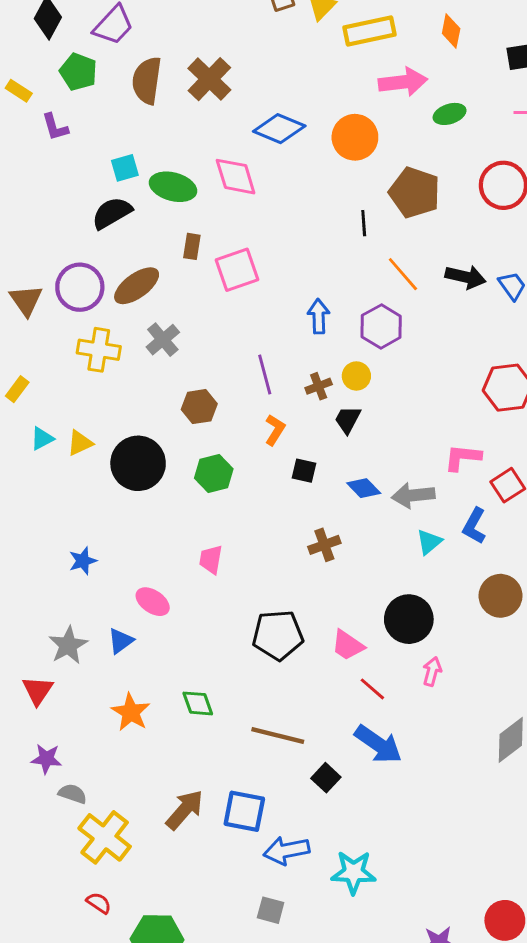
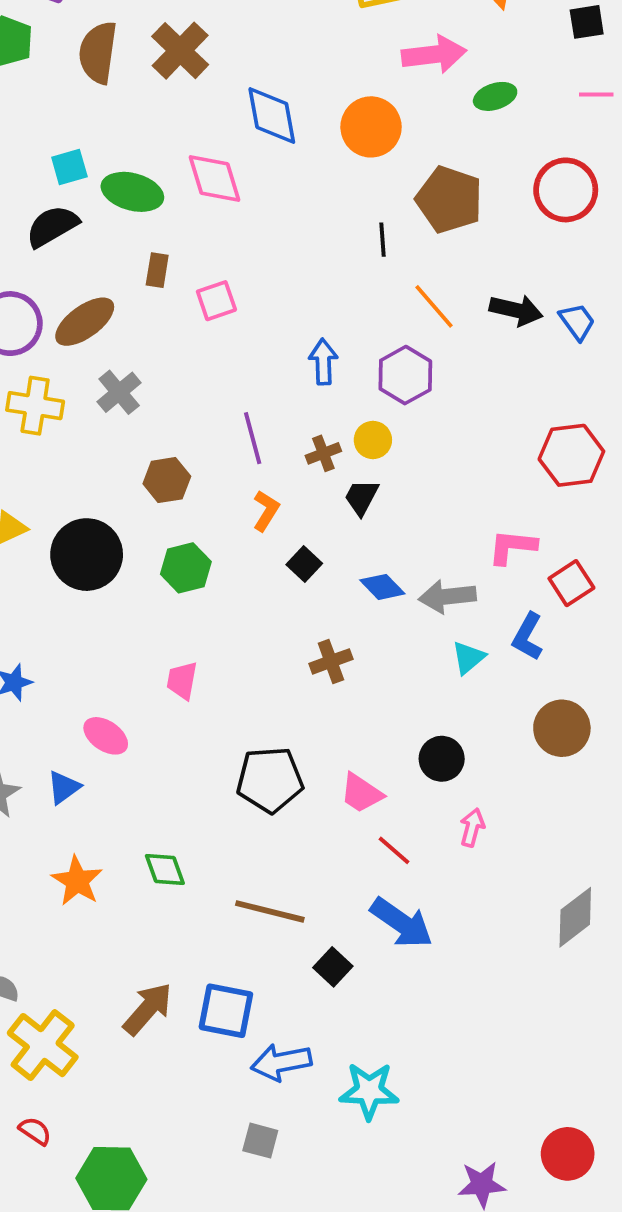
blue diamond: (279, 129) -> (272, 115), turned 57
pink square: (237, 270) -> (216, 301), size x0.7
black square: (304, 471) -> (304, 564), turned 30
black circle: (409, 619) -> (442, 759), size x0.7

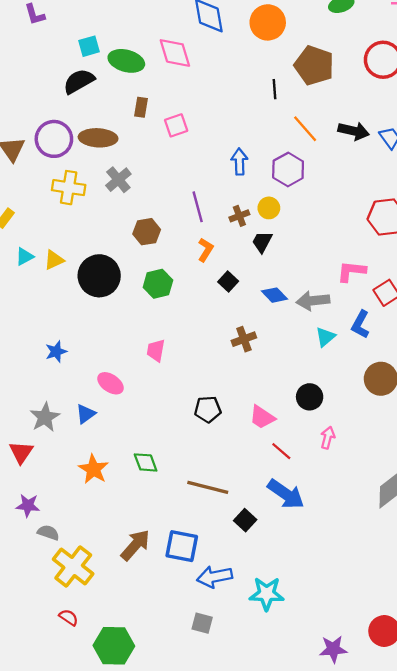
brown ellipse: (85, 322) -> (98, 138), turned 39
black pentagon: (270, 780) -> (208, 409), size x0.7

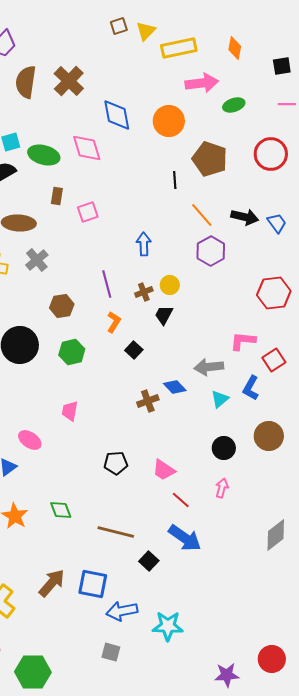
purple hexagon: (288, 169) -> (211, 251), moved
blue diamond: (274, 295) -> (175, 387), moved
black circle: (310, 397) -> (224, 448), moved

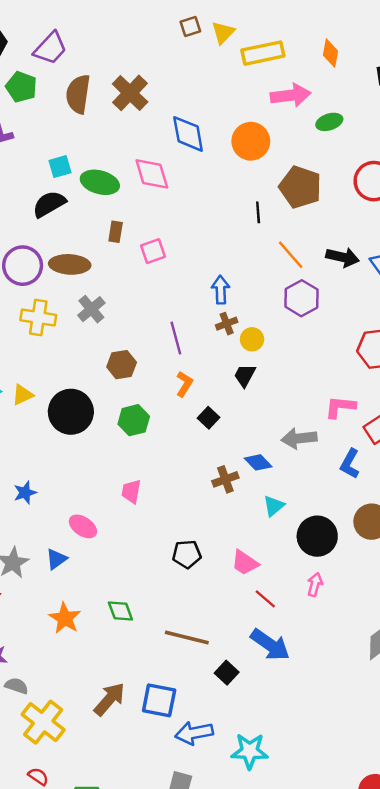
brown cross: (144, 292) -> (227, 324), moved
cyan triangle: (220, 399) -> (274, 506), moved
black circle: (224, 448) -> (317, 536), size x1.4

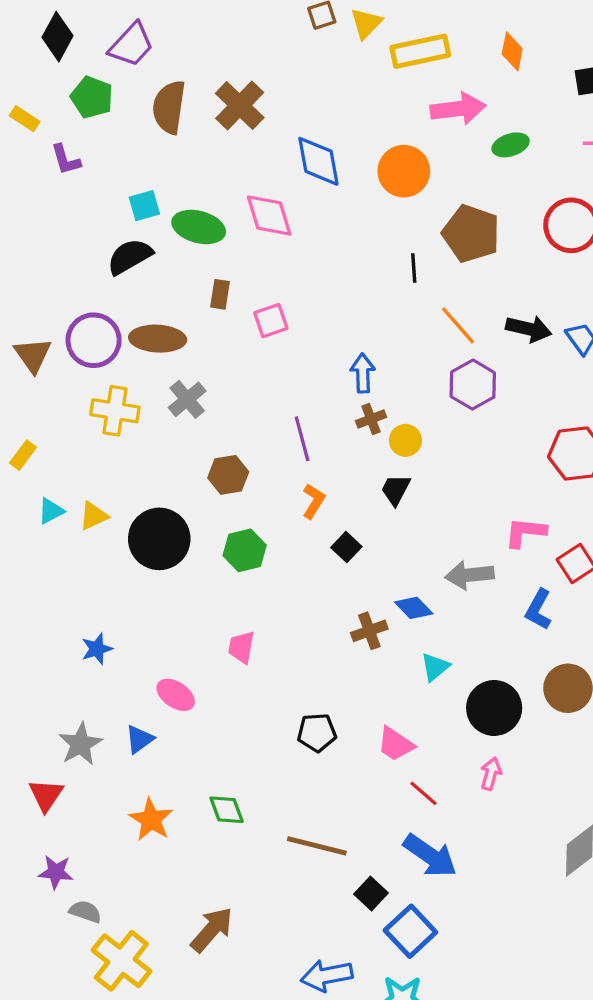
blue square: (159, 700) -> (410, 931), moved, turned 36

